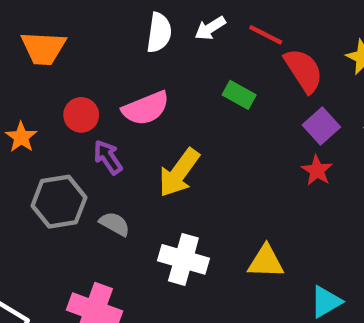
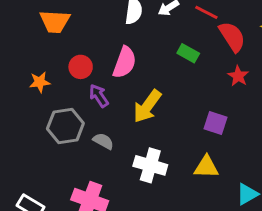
pink semicircle: (146, 108) -> (125, 62), turned -48
purple square: (321, 126) -> (215, 123), moved, turned -30
orange star: (21, 137) -> (40, 82), turned 30
red star: (317, 170) -> (238, 76), moved

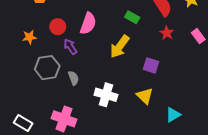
yellow arrow: (147, 106) -> (120, 47), moved
gray semicircle: (103, 141) -> (73, 78), turned 40
yellow triangle: (206, 167) -> (145, 96), turned 42

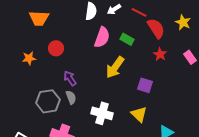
pink semicircle: (88, 23) -> (102, 37), moved
purple arrow: (70, 47) -> (70, 78), moved
gray hexagon: (47, 68) -> (48, 101), moved

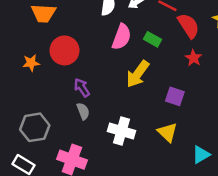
red circle: (56, 48) -> (65, 50), size x1.5
gray hexagon: (48, 101) -> (35, 127), moved

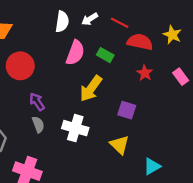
red semicircle: (188, 26) -> (140, 42), turned -45
white cross: (122, 131) -> (75, 128), moved

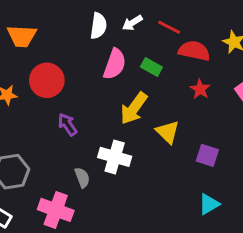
purple square: (127, 110) -> (207, 155), moved
gray semicircle: (38, 124) -> (82, 178), moved
yellow triangle: (120, 145) -> (168, 132), moved

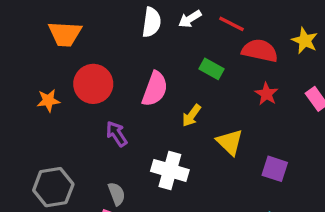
pink semicircle: (115, 64) -> (155, 89), moved
yellow arrow: (134, 108) -> (192, 116), size x0.6
gray semicircle: (82, 178) -> (117, 194), moved

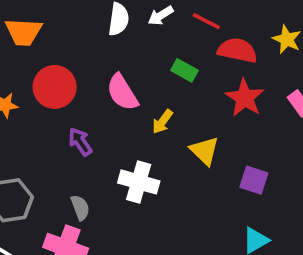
pink semicircle: (155, 89) -> (122, 92), turned 128
red star: (266, 94) -> (245, 98), size x1.5

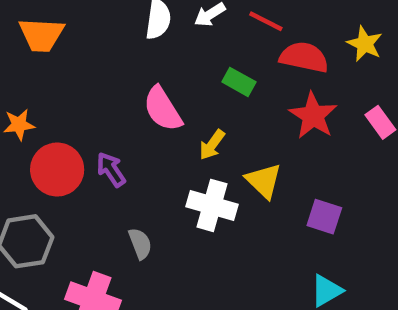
red circle: (55, 87) -> (57, 170), moved
white cross: (139, 182) -> (212, 205), moved
gray semicircle: (80, 208) -> (140, 244), moved

